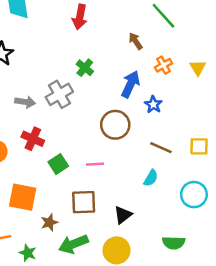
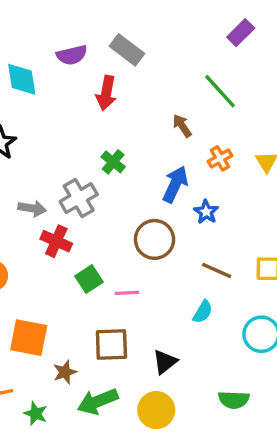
red cross: (33, 139) -> (56, 241), moved
green square: (58, 164) -> (89, 279), moved

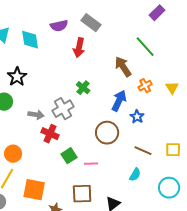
brown arrow: (182, 126) -> (123, 67), size x1.5

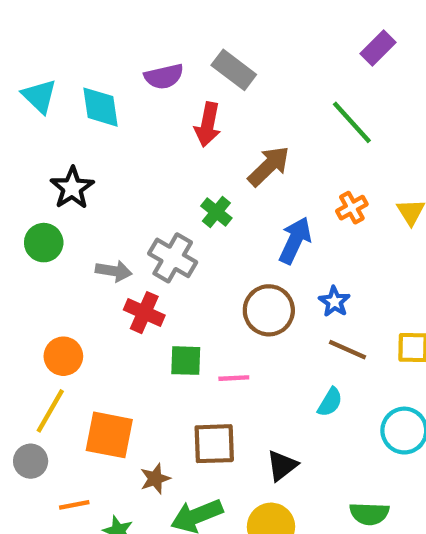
brown arrow: (123, 67) -> (269, 166), moved, turned 80
gray cross: (63, 109) -> (173, 258), turned -30
blue star: (137, 117) -> (334, 302), moved
green square: (69, 156) -> (186, 361), turned 35

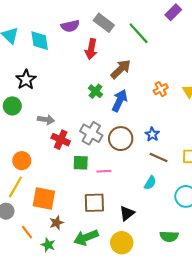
green line: (352, 122) -> (139, 33), moved
blue arrow: (295, 240) -> (120, 101), moved
gray cross: (173, 258) -> (91, 133), moved
brown star: (155, 479) -> (56, 223), moved
orange line: (74, 505) -> (27, 232), turned 64

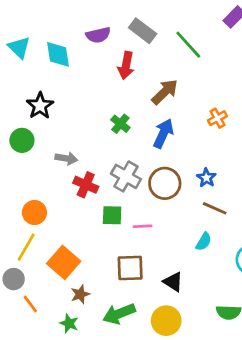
green cross: (95, 91) -> (120, 124), moved
orange square: (44, 199) -> (64, 262), turned 30
black triangle: (127, 213) -> (173, 282), turned -49
orange line: (27, 232) -> (30, 304), moved

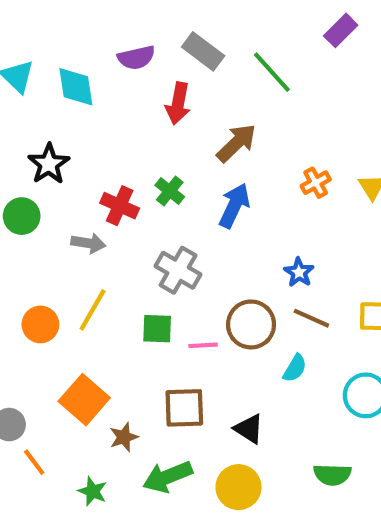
brown circle: (165, 183) -> (251, 324), moved
red cross: (86, 185) -> (120, 206), moved
yellow line: (26, 247) -> (93, 310), moved
brown star: (80, 294) -> (124, 437), moved

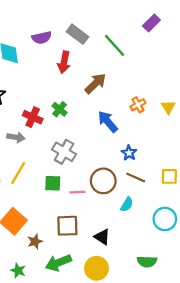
blue arrow: (234, 206) -> (108, 122), moved, turned -65

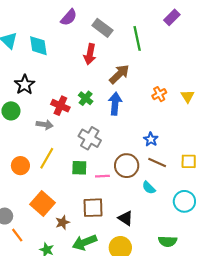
purple semicircle: (42, 38) -> (69, 17), moved, turned -36
green line: (114, 45) -> (137, 38), turned 30
blue arrow: (108, 122) -> (115, 104), moved, turned 45
cyan semicircle: (127, 204) -> (149, 188), turned 104

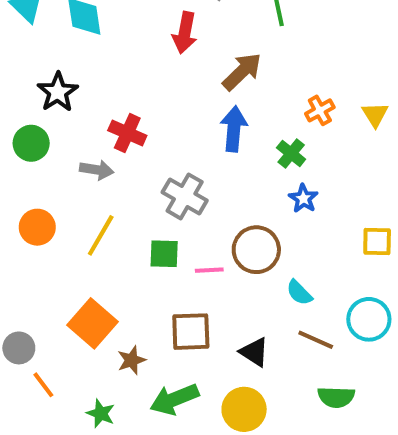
green cross: (86, 98) -> (291, 153), moved
brown line: (157, 162) -> (316, 340), moved
orange circle: (20, 166) -> (37, 227), moved

